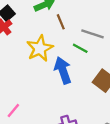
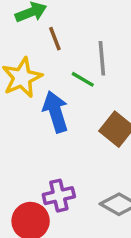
gray line: (92, 34) -> (102, 58), turned 65

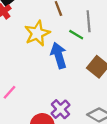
purple cross: (59, 196) -> (60, 109), turned -30

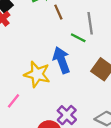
yellow star: (37, 33) -> (37, 74), moved, turned -30

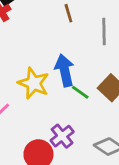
green line: (78, 38) -> (80, 92), moved

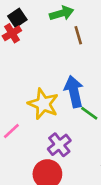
purple cross: (62, 136) -> (59, 145), moved

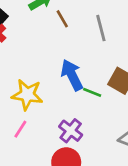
yellow star: (43, 104) -> (27, 95), moved

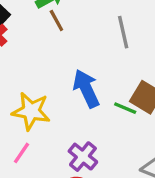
brown line: (62, 19) -> (56, 20), moved
green line: (92, 92) -> (125, 108), moved

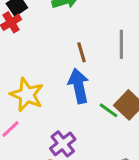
brown line: (56, 20) -> (82, 52), moved

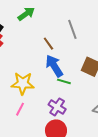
green line: (109, 110) -> (64, 81), moved

